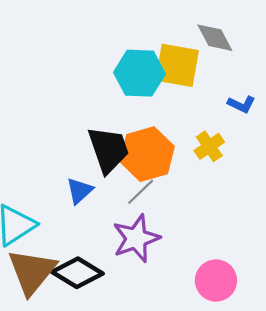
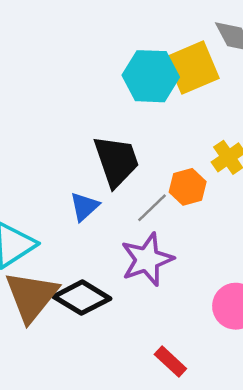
yellow square: (177, 65) -> (193, 68), turned -33
orange hexagon: (147, 154) -> (188, 187), moved, size x0.6

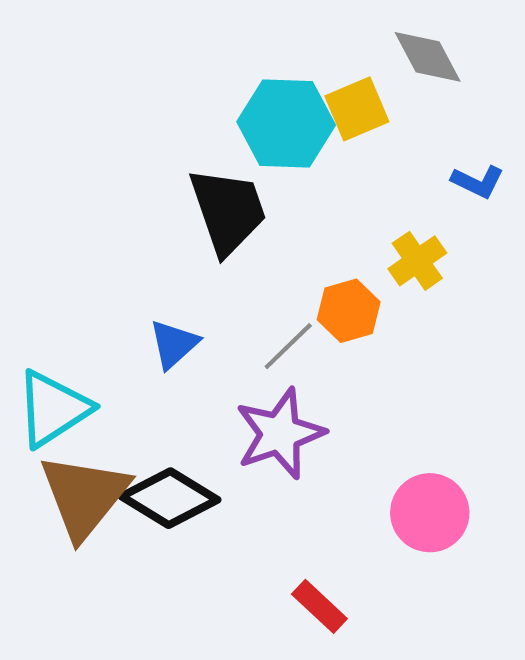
yellow square: (193, 68) -> (357, 109), size x0.7
black trapezoid: (116, 161) -> (228, 211), moved

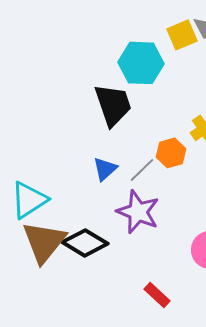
yellow square: (357, 109) -> (182, 35), moved
blue triangle: (174, 344) -> (105, 169), moved
purple star: (280, 434) -> (138, 212), turned -30

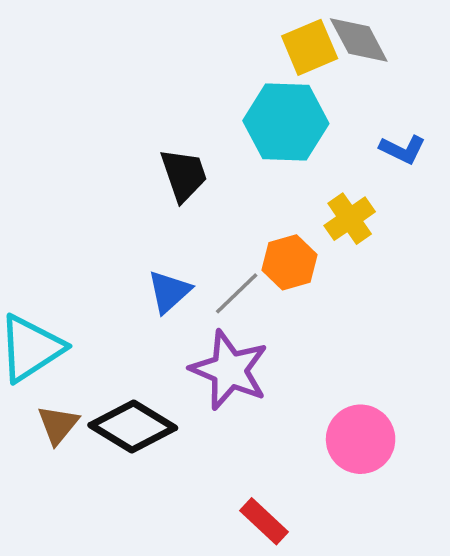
cyan hexagon: (141, 63) -> (286, 122), moved
black trapezoid: (113, 105) -> (184, 175), size x0.7
brown triangle: (44, 242) -> (58, 425), size x0.5

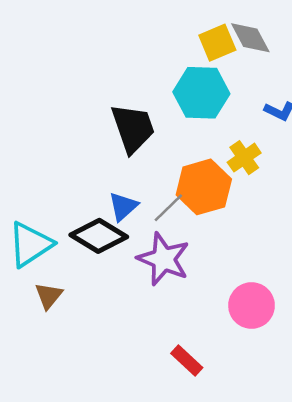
black trapezoid: (184, 175) -> (133, 128), size x1.4
orange hexagon: (289, 262) -> (204, 187), size x1.5
black diamond: (133, 426) -> (99, 236), moved

